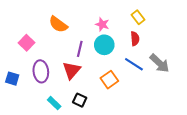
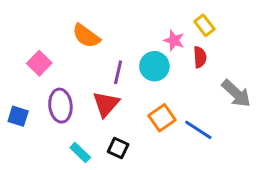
pink star: (102, 24) -> (174, 40), moved
blue line: (134, 64) -> (198, 130), moved

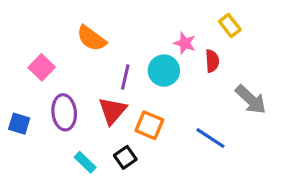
yellow rectangle: (204, 25) -> (230, 26), moved
orange square: (162, 118) -> (149, 125), moved, turned -32
black square: (118, 148) -> (125, 157), turned 30

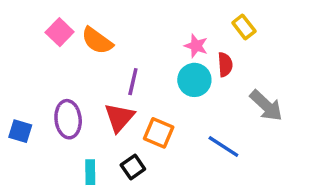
pink square: (42, 67) -> (60, 32), moved
cyan circle: (164, 71) -> (194, 80), moved
cyan rectangle: (85, 162) -> (90, 172), turned 45

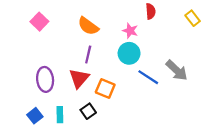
yellow rectangle: (244, 27) -> (193, 18), moved
orange semicircle: (97, 41) -> (88, 26), moved
red semicircle: (225, 65) -> (151, 11), moved
blue square: (20, 131) -> (35, 116), moved, turned 35
blue line: (223, 147) -> (148, 77), moved

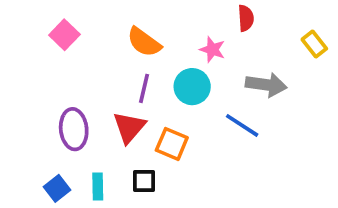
yellow rectangle: (193, 18) -> (314, 44), moved
cyan circle: (129, 53) -> (192, 87), moved
gray arrow: (177, 70) -> (266, 85), moved, turned -35
black square: (88, 111) -> (144, 181), turned 35

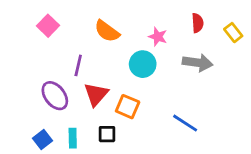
red semicircle: (246, 18) -> (198, 23), moved
purple line: (144, 88) -> (78, 65), moved
blue line: (242, 125) -> (185, 123), moved
purple ellipse: (74, 129) -> (55, 96), turned -32

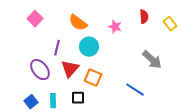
gray arrow: (198, 63) -> (152, 60), moved, turned 35
cyan circle: (143, 64) -> (89, 47), moved

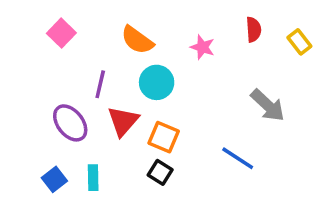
black square: (78, 98) -> (160, 172), moved, turned 32

